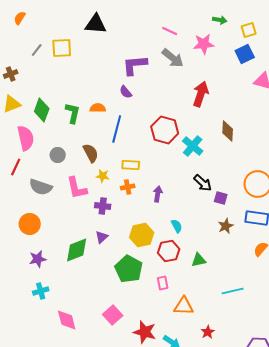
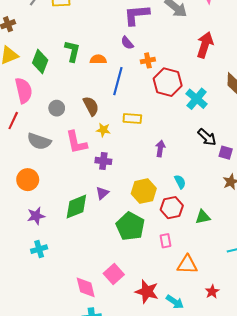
green L-shape: (73, 113) -> (72, 51), moved
orange cross: (128, 187) -> (148, 60), moved
pink diamond: (67, 320) -> (86, 287), moved

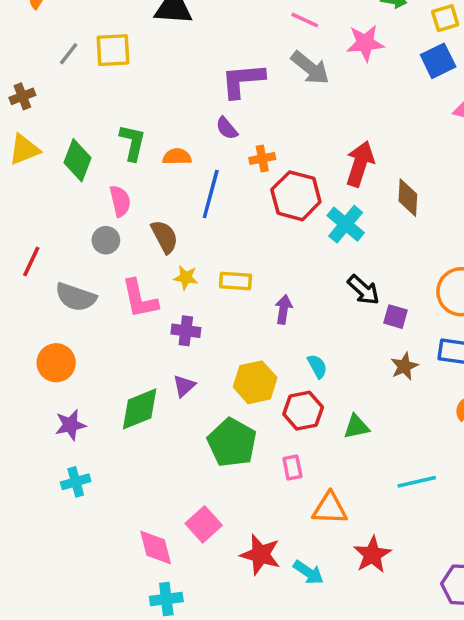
red arrow: (205, 45) -> (360, 164), moved
pink semicircle: (24, 91) -> (120, 201), moved, size x0.7
yellow rectangle: (132, 118) -> (236, 281), moved
red star: (212, 292) -> (372, 555), size x1.5

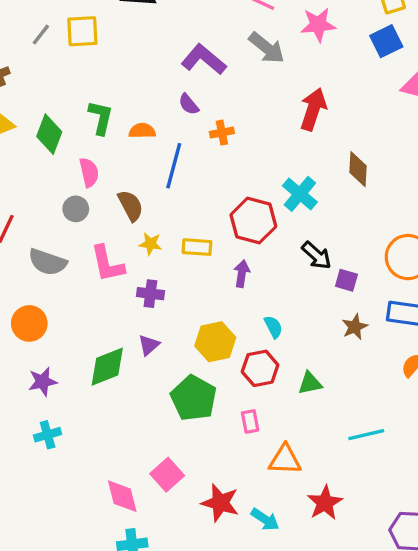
purple L-shape: (243, 80) -> (204, 59), turned 45
red arrow: (360, 164) -> (313, 109), moved
red hexagon: (296, 196) -> (253, 221), moved

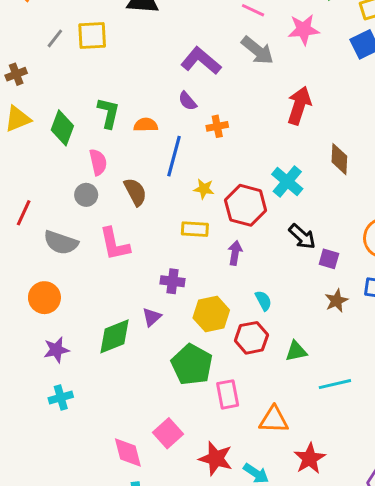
yellow star: (150, 244) -> (204, 189), moved
purple cross: (150, 294) -> (173, 281), moved
pink rectangle: (250, 421) -> (228, 394), moved, size x1.4
cyan line: (366, 435) -> (335, 384), moved

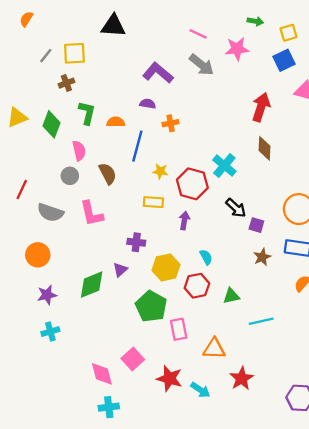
brown cross: (16, 74) -> (66, 83), moved
purple semicircle: (187, 101) -> (148, 104), turned 140
red arrow: (299, 105) -> (261, 107), moved

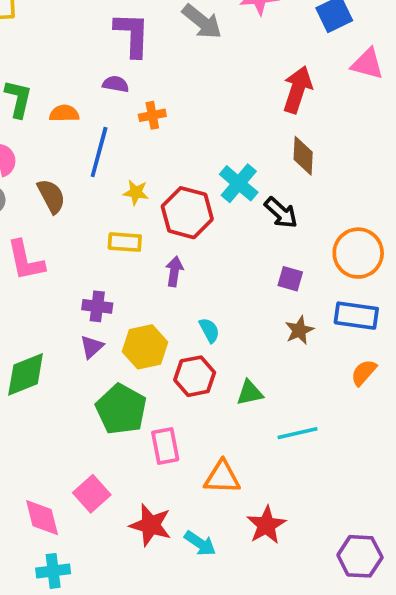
purple L-shape: (158, 73) -> (132, 34), turned 52
black arrow: (236, 208) -> (281, 213), moved
purple triangle: (120, 270) -> (92, 347), moved

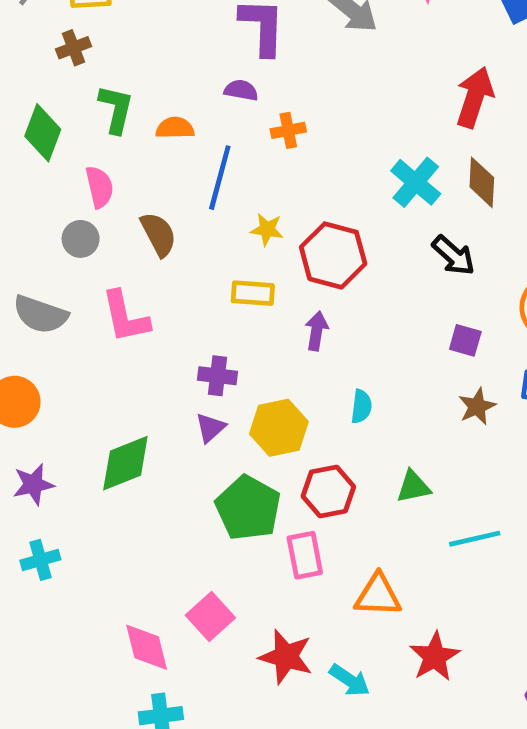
cyan cross: (239, 183) -> (416, 182), moved
cyan semicircle: (209, 330) -> (361, 406), turned 35
red hexagon: (195, 376) -> (328, 491), moved

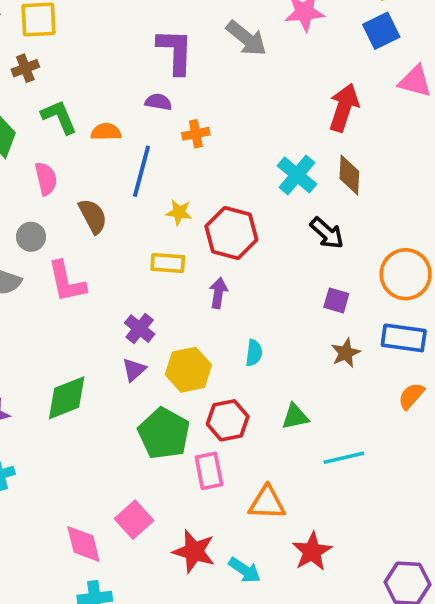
green L-shape: (116, 109) -> (59, 117), turned -36
gray circle: (81, 239) -> (31, 237), moved
purple cross: (217, 376) -> (140, 329), turned 32

